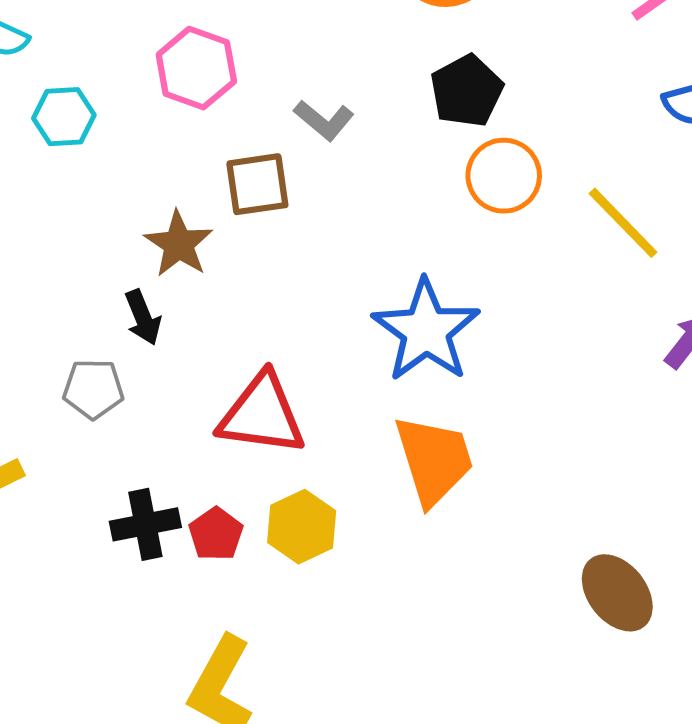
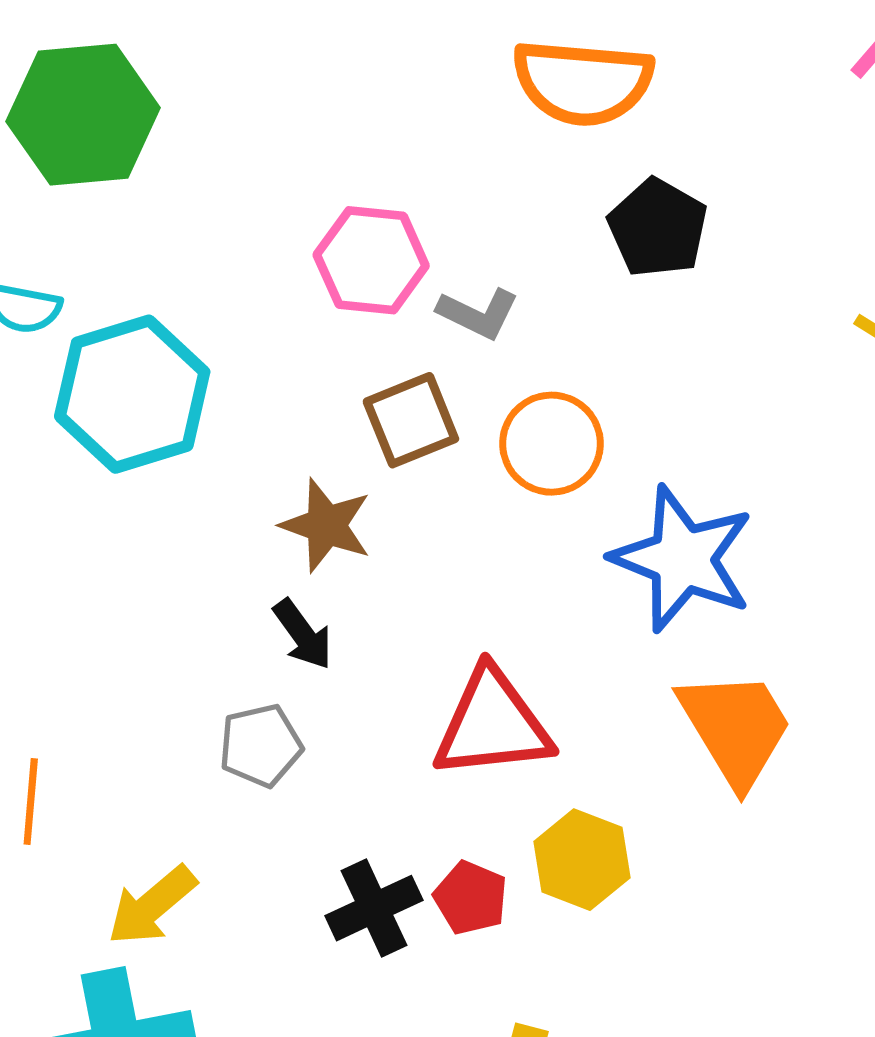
pink hexagon: (196, 68) -> (371, 260), moved
cyan hexagon: (64, 117) -> (132, 394), size x1.8
orange circle: (504, 176) -> (551, 444), moved

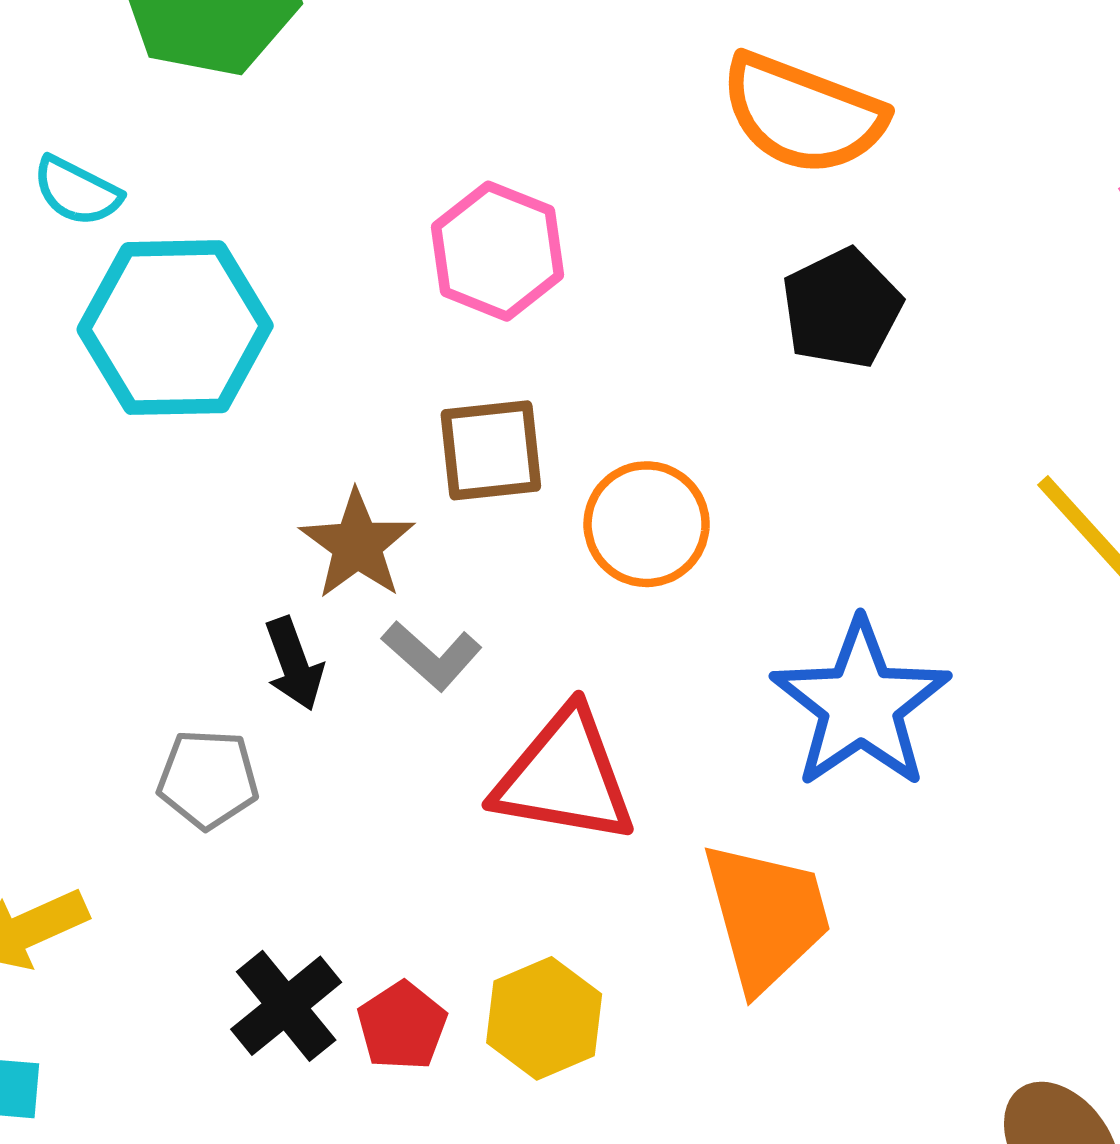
gray L-shape: (478, 313) -> (432, 656), moved
blue star: (683, 559) -> (861, 704), moved
red triangle: (492, 724) -> (565, 777), moved
black cross: (374, 908) -> (286, 1006), turned -30

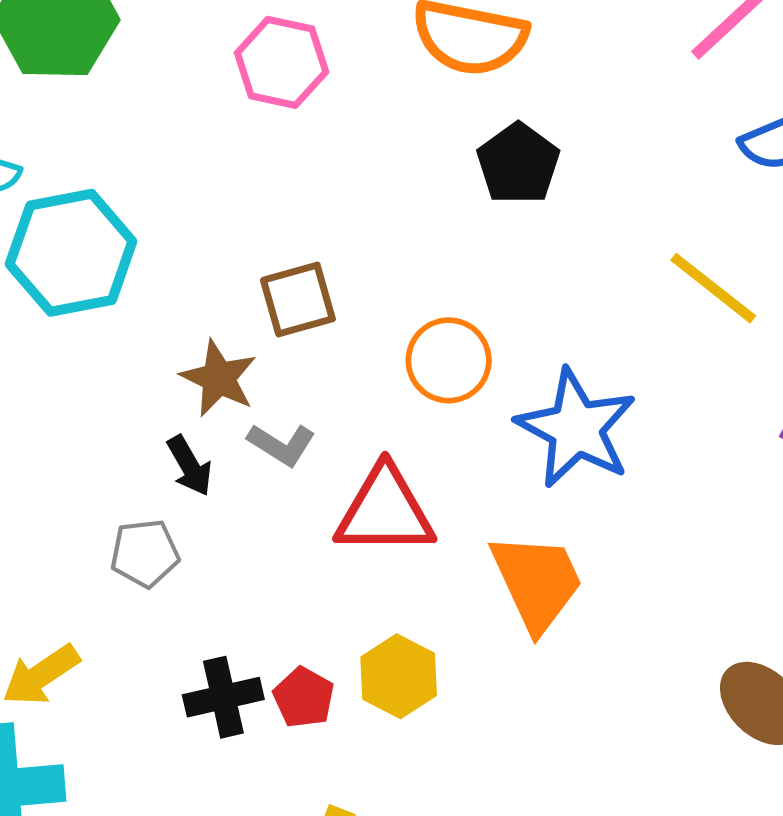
pink hexagon: (498, 251) -> (282, 62), moved
orange circle: (647, 524) -> (449, 360), moved
black cross: (286, 1006) -> (223, 697), turned 36

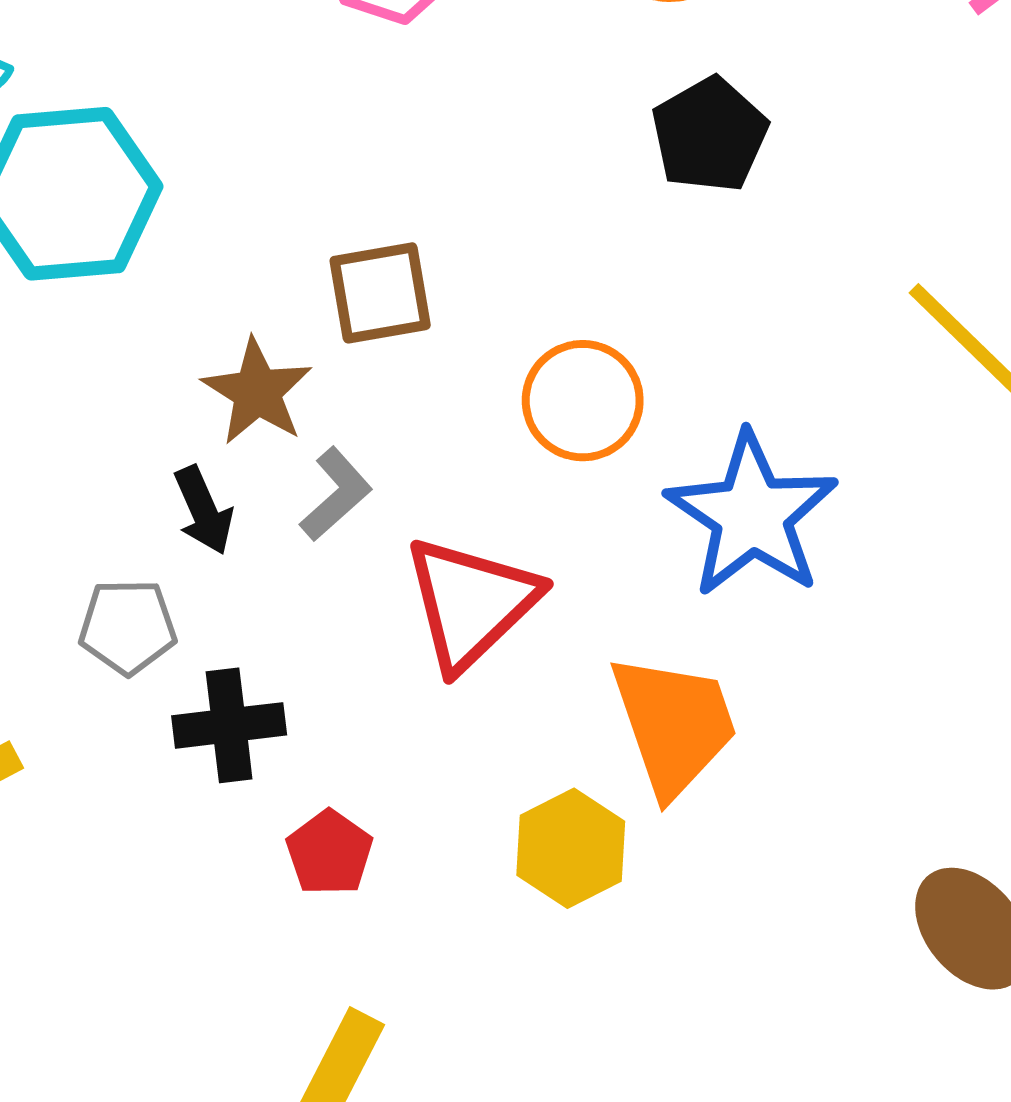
gray L-shape: (282, 445) -> (336, 494), turned -80
red triangle: (385, 511) -> (471, 603), turned -50
yellow hexagon: (399, 676) -> (571, 848), moved
black cross: (223, 697) -> (229, 725), moved

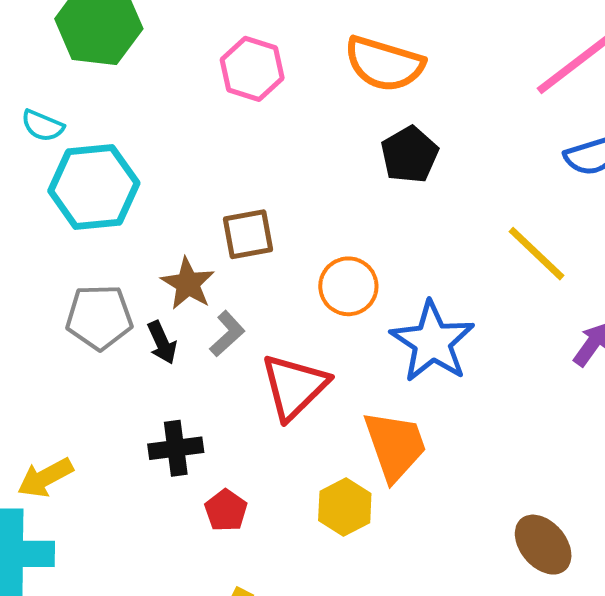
gray pentagon: (128, 627) -> (99, 317), moved, size x1.4

